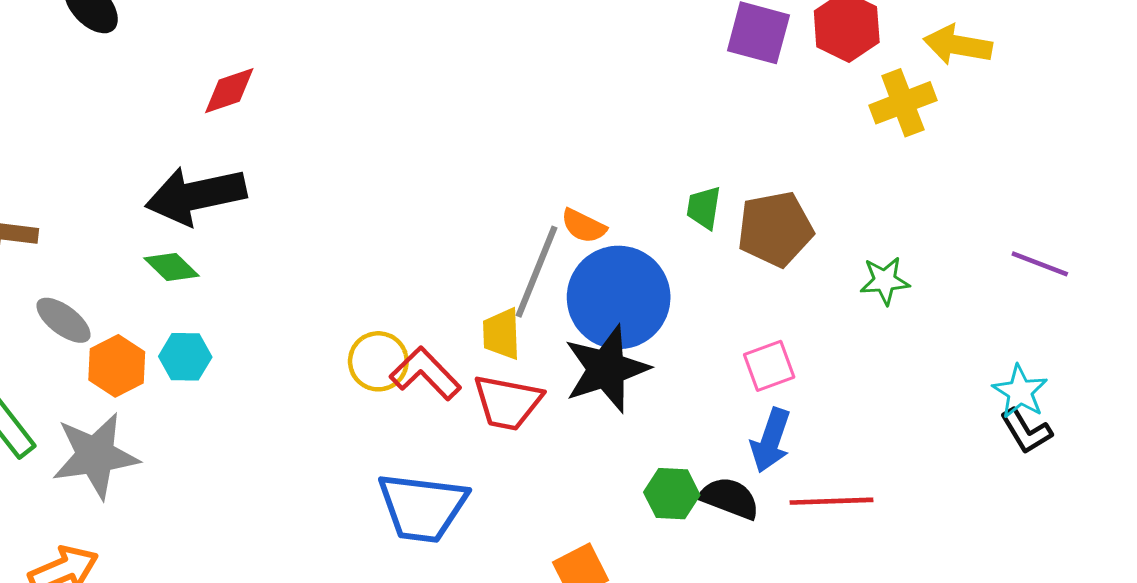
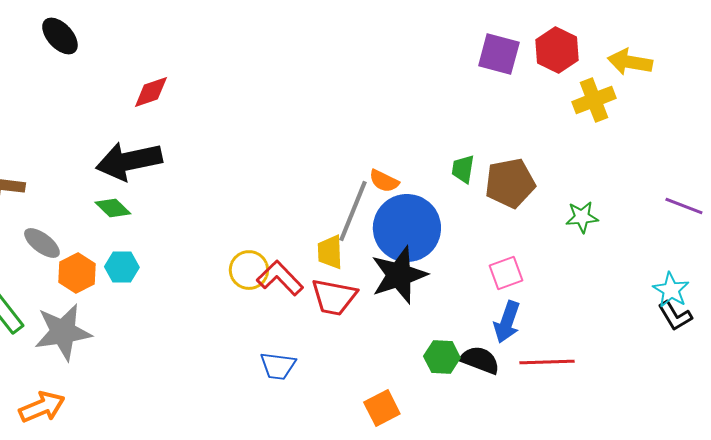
blue trapezoid: (422, 507) -> (278, 366), size x0.6

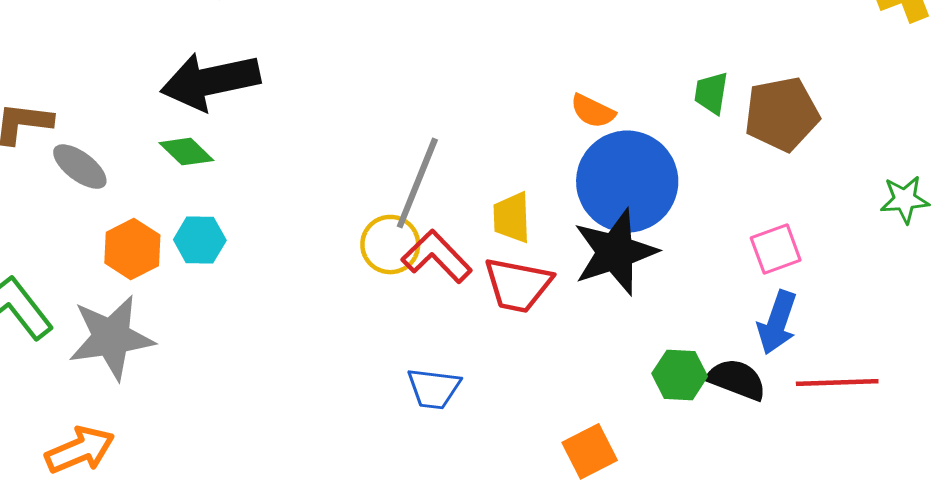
gray line: (353, 211) -> (417, 183), moved
green star: (582, 217) -> (905, 200), moved
gray ellipse: (42, 243) -> (80, 167), moved

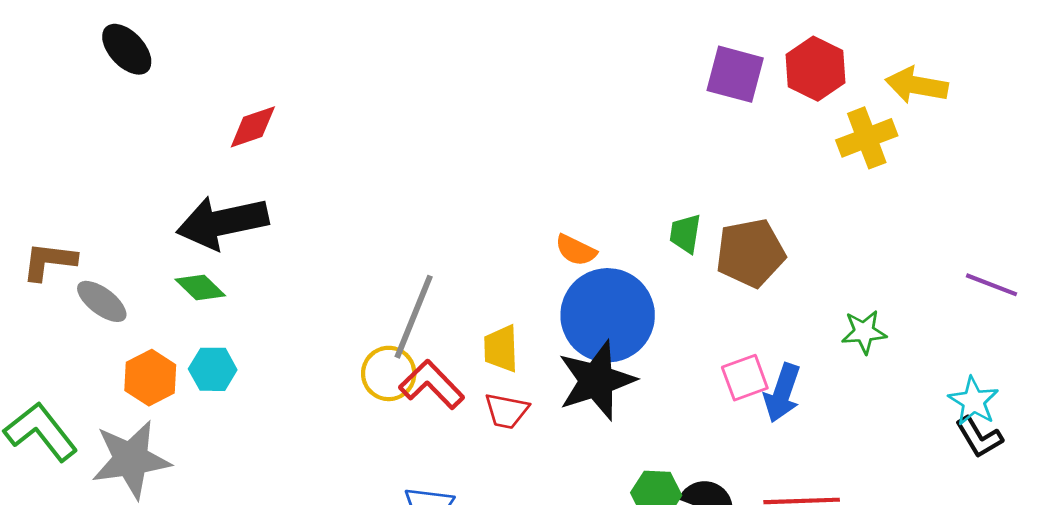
red trapezoid: (518, 285) -> (506, 411), size x0.7
blue arrow: (777, 322) -> (782, 393), moved

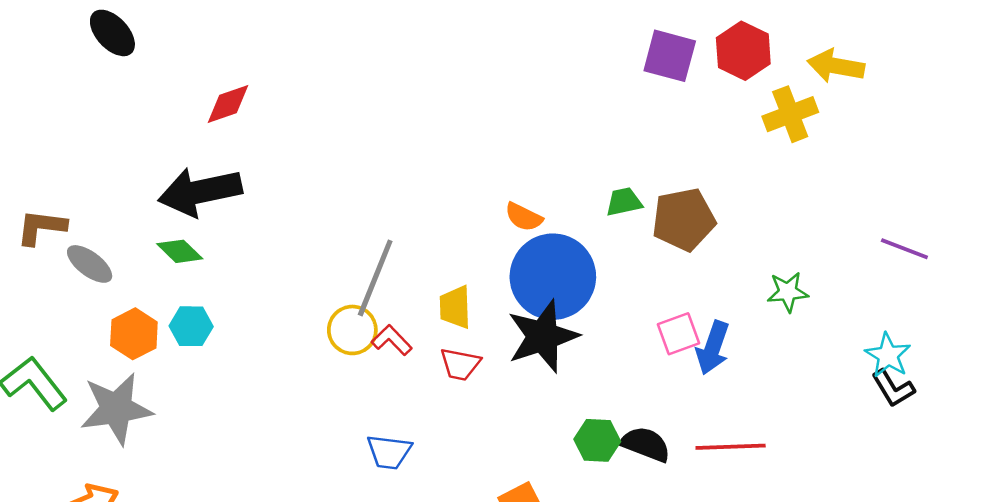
green trapezoid: (685, 234) -> (624, 202), turned 69
red L-shape: (432, 385) -> (392, 340), size x0.7

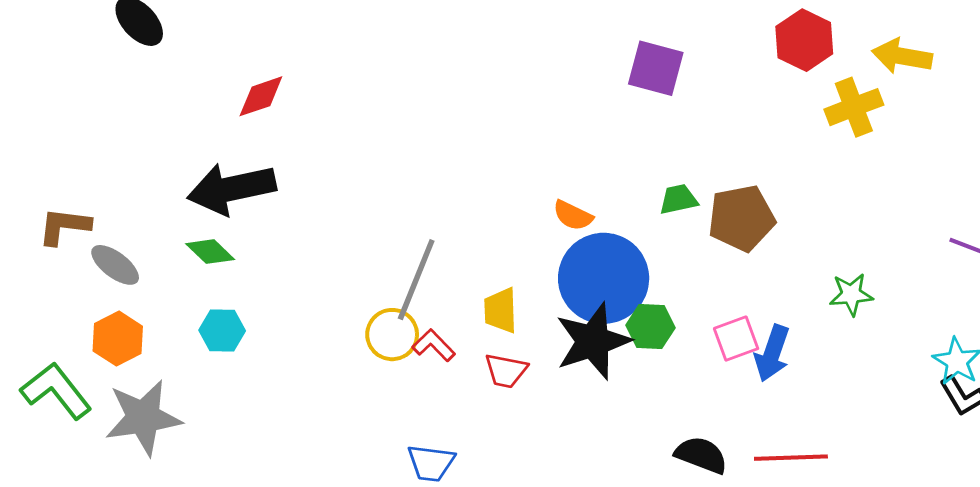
purple square: (670, 56) -> (656, 68), moved
orange hexagon: (134, 334) -> (118, 339), moved
green hexagon: (597, 440) -> (650, 327), moved

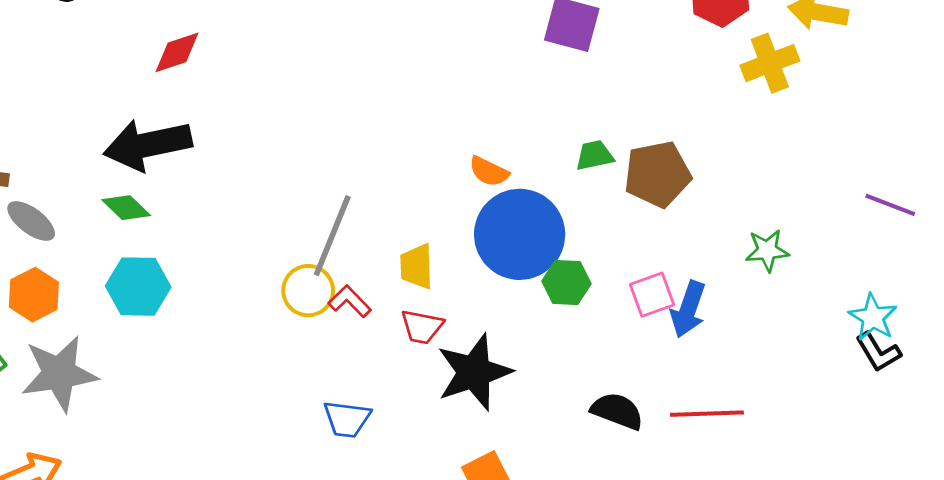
cyan hexagon: (222, 331) -> (138, 287), size x1.4
black star: (593, 341) -> (474, 372), moved

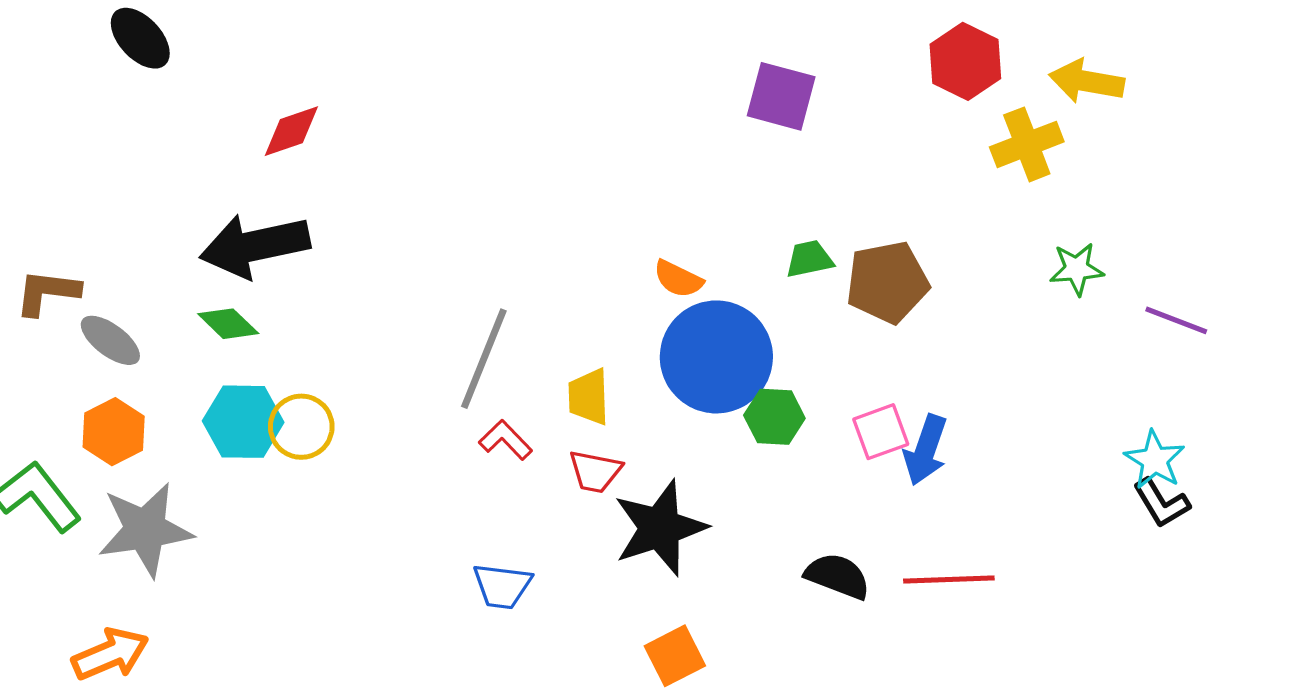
green star: (767, 250) -> (1077, 269), moved
yellow circle: (308, 291) -> (301, 427), moved

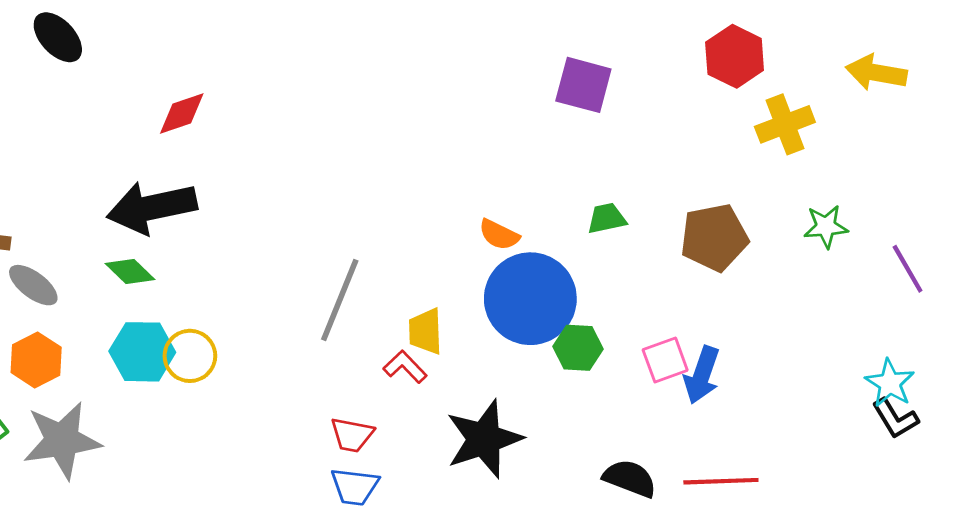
yellow arrow: (1087, 81) -> (876, 73), moved
brown pentagon: (887, 282) -> (714, 237), moved
purple line: (1176, 320) -> (908, 269), turned 39
red L-shape: (506, 440) -> (405, 367), moved
red trapezoid: (595, 472) -> (352, 435), moved

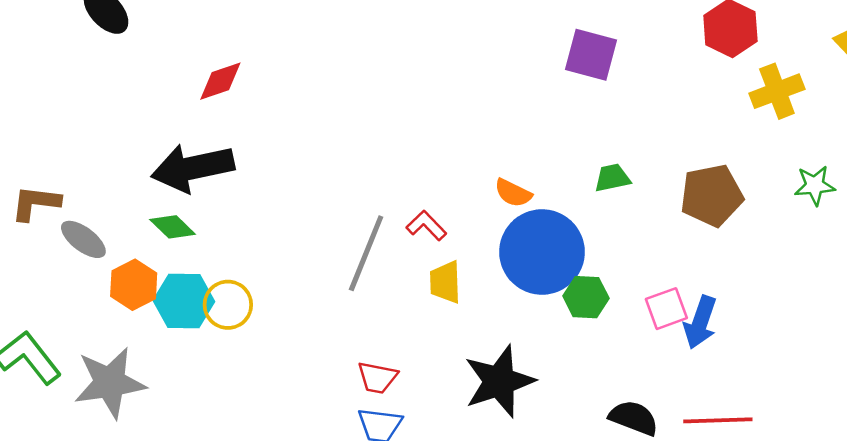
orange hexagon: (36, 360) -> (134, 285), moved
red L-shape: (405, 367) -> (426, 226), moved

